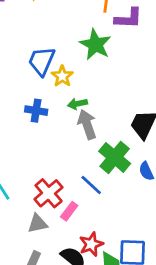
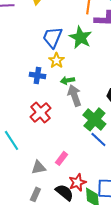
blue trapezoid: (42, 61) -> (52, 37), moved
blue cross: (36, 111) -> (37, 75), moved
blue line: (91, 185) -> (98, 139), moved
red cross: (49, 193) -> (40, 112), moved

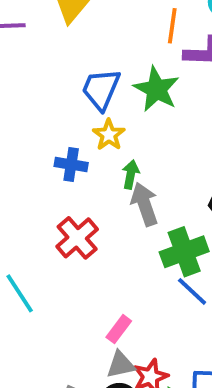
green arrow: (67, 80) -> (131, 174), turned 112
green cross: (94, 119) -> (184, 252), turned 30
gray triangle: (38, 167) -> (121, 365), moved

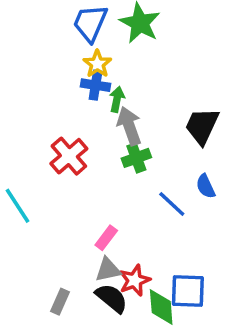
blue cross: (71, 165) -> (96, 85), moved
green cross: (184, 252) -> (136, 158), moved, size x0.7

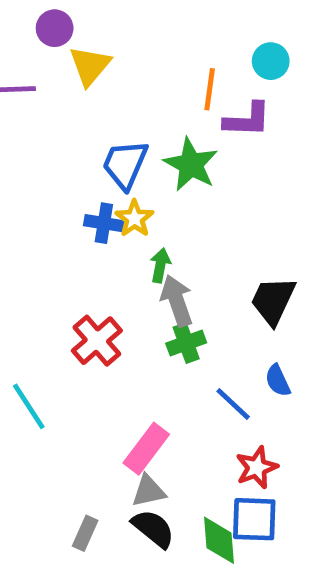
blue cross: (96, 85) -> (104, 223), moved
pink rectangle: (106, 238) -> (146, 449), size x1.5
red star: (135, 280) -> (257, 467), moved

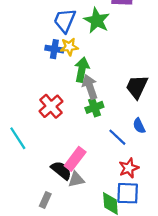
yellow star: (134, 218) -> (69, 47), turned 30
green arrow: (160, 265) -> (82, 70), size x1.5
black semicircle: (153, 529) -> (61, 170), moved

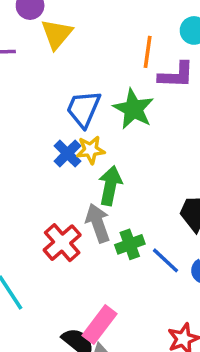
blue cross: (54, 49) -> (67, 153), turned 36
gray arrow: (90, 87) -> (98, 223), moved
blue line: (117, 137) -> (165, 260), moved

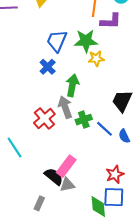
green star: (133, 109) -> (86, 41), turned -30
yellow star: (91, 150) -> (96, 58), moved

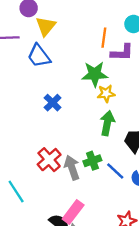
blue trapezoid: (57, 41) -> (39, 56), moved, turned -60
green arrow: (72, 85) -> (107, 123), moved
gray arrow: (65, 107) -> (72, 168), moved

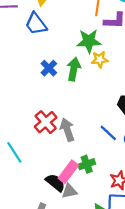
green arrow: (107, 123) -> (74, 69), moved
green cross: (92, 161) -> (87, 164), moved

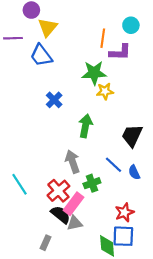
green arrow: (74, 69) -> (85, 126), moved
red cross: (46, 122) -> (58, 191), moved
green cross: (87, 164) -> (92, 183), moved

